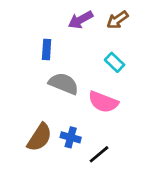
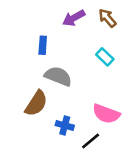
brown arrow: (117, 20) -> (107, 18), turned 84
pink semicircle: (103, 102) -> (106, 114), moved
brown semicircle: (40, 137) -> (36, 103), moved

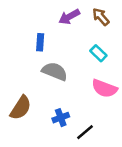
brown semicircle: (36, 103) -> (21, 108), moved
pink semicircle: (106, 114) -> (104, 88), moved
blue cross: (65, 125) -> (61, 118), turned -35

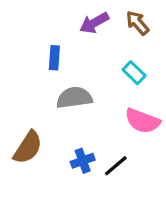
gray semicircle: (55, 71) -> (74, 98), turned -30
black line: (85, 132) -> (116, 166), moved

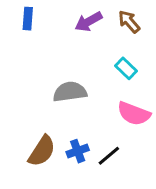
blue rectangle: (54, 58) -> (28, 19), moved
brown semicircle: (28, 147) -> (42, 151), moved

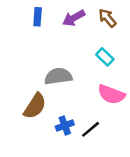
blue rectangle: (28, 19) -> (38, 17), moved
brown semicircle: (42, 151) -> (35, 106), moved

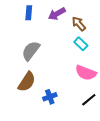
brown arrow: (107, 18) -> (79, 24), moved
gray semicircle: (58, 76) -> (31, 51), moved, turned -45
black line: (91, 129) -> (89, 100), moved

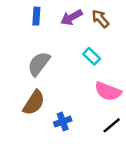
brown arrow: (79, 24) -> (100, 19), moved
cyan rectangle: (81, 44) -> (92, 56), moved

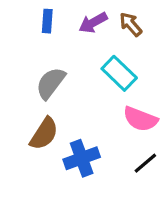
cyan rectangle: (92, 56) -> (119, 73), size x1.5
blue cross: (63, 122) -> (82, 158), size x1.5

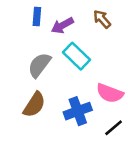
purple arrow: (93, 23) -> (62, 25), moved
cyan rectangle: (119, 73) -> (76, 56), moved
blue cross: (82, 158) -> (78, 111), moved

